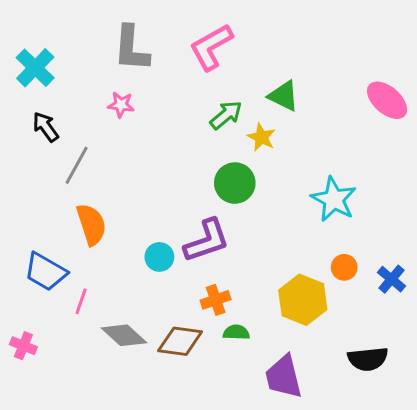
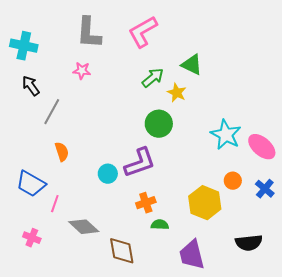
cyan cross: (35, 68) -> (24, 46), turned -32
pink ellipse: (387, 100) -> (262, 147), moved
orange semicircle: (91, 224) -> (62, 152), size x0.7
brown diamond: (180, 341) -> (122, 251), moved, turned 72
pink cross: (23, 346) -> (32, 238), moved

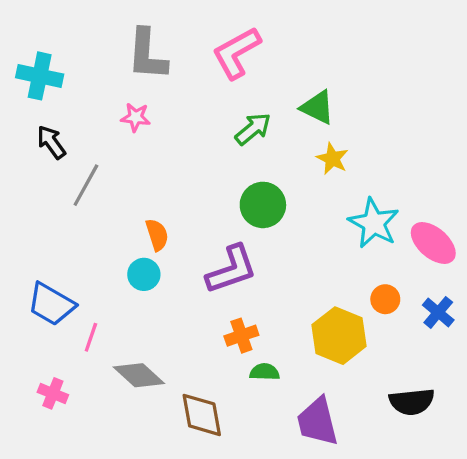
yellow star: (177, 93) -> (332, 159), moved
orange semicircle: (62, 152) -> (157, 235), moved
cyan circle: (108, 174) -> (144, 274), moved

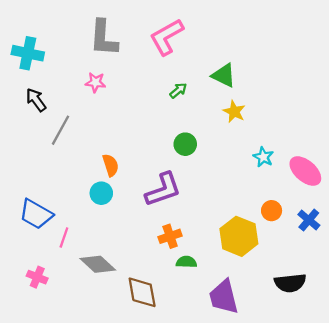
green arrow: (253, 129) -> (178, 91), size x0.7
green circle: (263, 205) -> (185, 144), size x0.7
cyan star: (374, 223) -> (263, 157), size x0.6

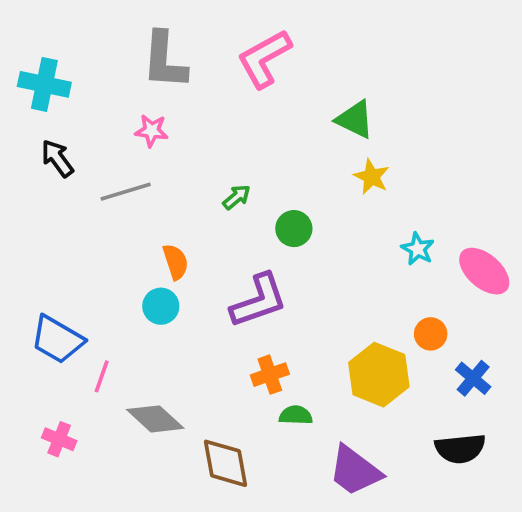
green arrow: (178, 91) -> (237, 197), moved
gray line: (60, 130) -> (126, 192), moved, turned 44
blue cross: (309, 220) -> (473, 378), moved
purple trapezoid: (224, 297) -> (355, 471), turned -39

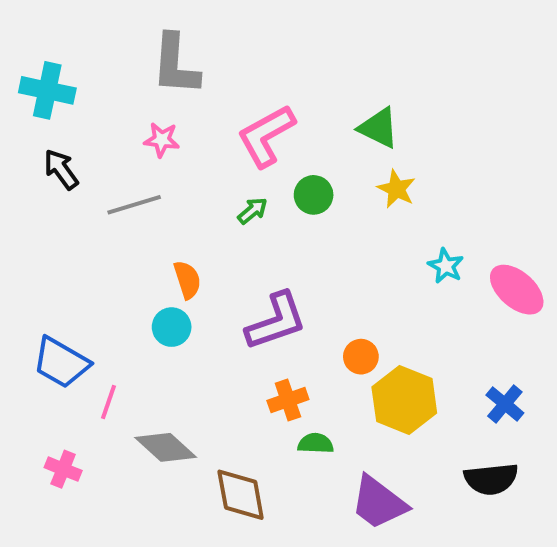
pink L-shape: (264, 59) -> (266, 136), moved
green circle: (294, 229) -> (314, 195), moved
orange circle: (431, 334) -> (361, 357), moved

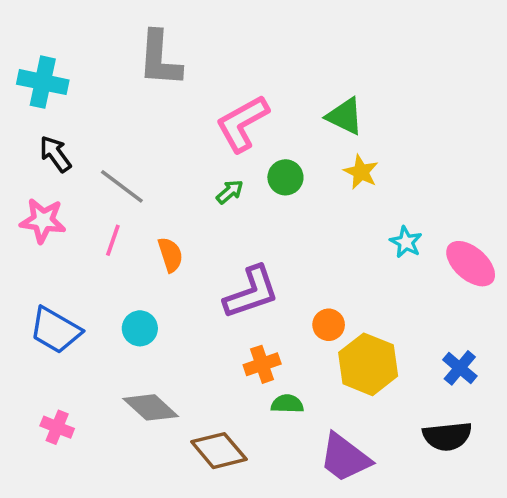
pink star: (162, 140) -> (43, 221), moved, size x1.4
gray line: (134, 205) -> (122, 186), turned 54
cyan circle: (172, 327) -> (140, 328), moved
pink line: (108, 402) -> (113, 240), moved
brown diamond: (241, 495) -> (219, 451), turned -30

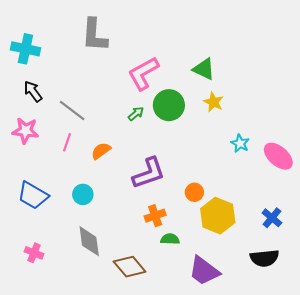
green circle: (285, 177) -> (169, 105), size x1.5
orange semicircle: (170, 255) -> (101, 151), turned -108
gray diamond: (151, 407) -> (89, 241), turned 40

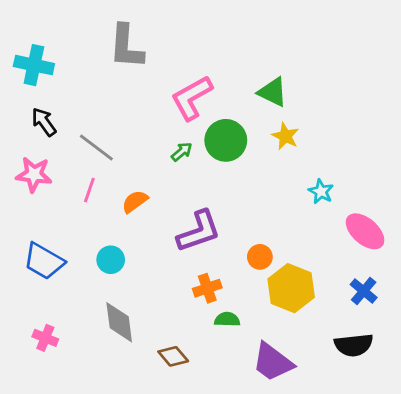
pink ellipse: (278, 156) -> (365, 231), moved
brown diamond: (130, 267) -> (173, 356), size x0.7

